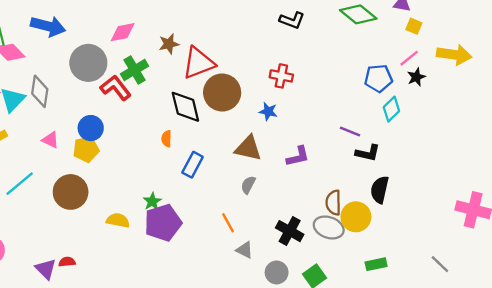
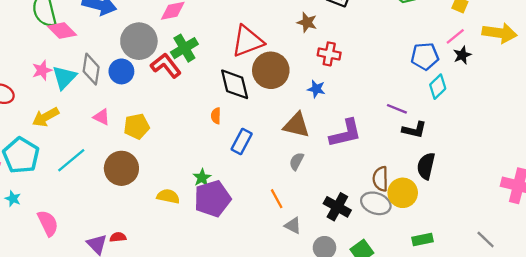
brown star: (169, 44) -> (307, 22), moved, turned 30
blue circle: (91, 128) -> (121, 71), moved
purple L-shape: (298, 156) -> (345, 133), size x1.4

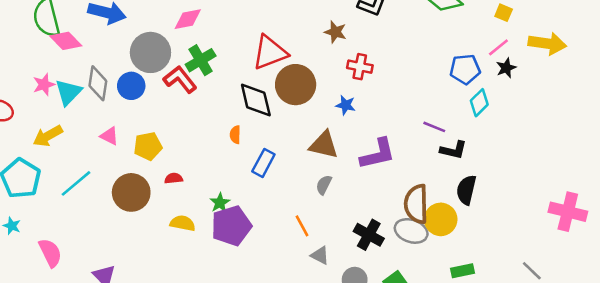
brown semicircle: (380, 179) -> (416, 204), size x1.4
red semicircle: (118, 237) -> (174, 178), moved

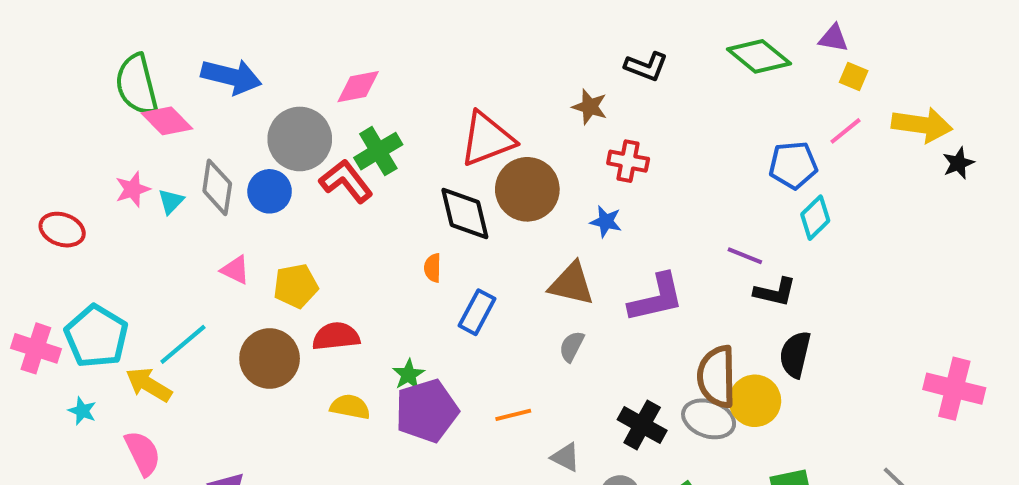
black star: (506, 68) -> (958, 163), moved
cyan triangle: (68, 92) -> (171, 201), size x0.6
yellow arrow: (48, 136) -> (149, 385), moved, turned 60
red semicircle: (174, 178) -> (336, 336), size x1.6
orange line: (302, 226) -> (513, 415), moved, turned -75

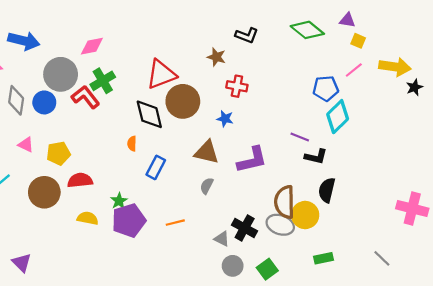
cyan diamond: (815, 218) -> (338, 117), size x1.4
gray triangle: (566, 457) -> (222, 239), moved

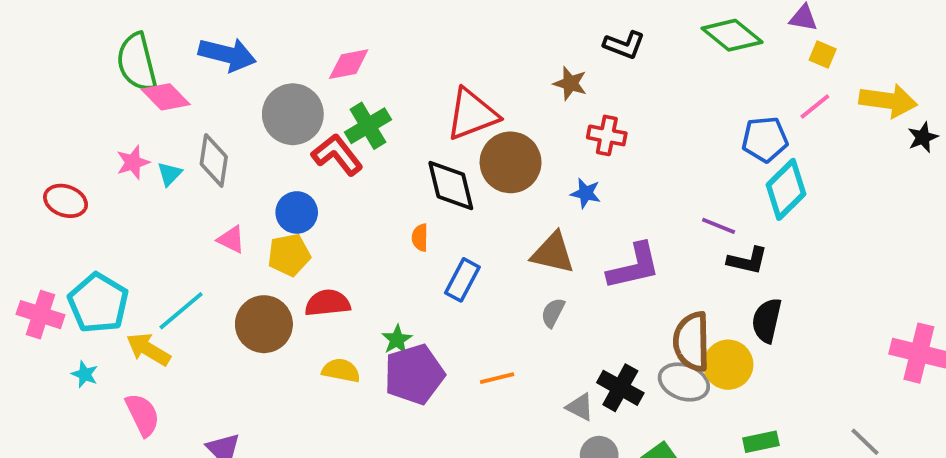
blue circle: (44, 102) -> (297, 212), moved

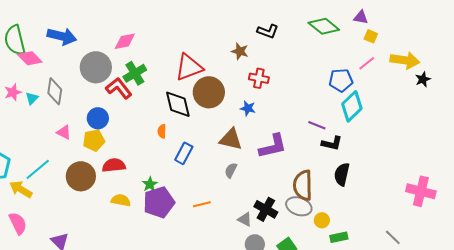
yellow circle: (728, 365) -> (322, 220), moved, size x0.6

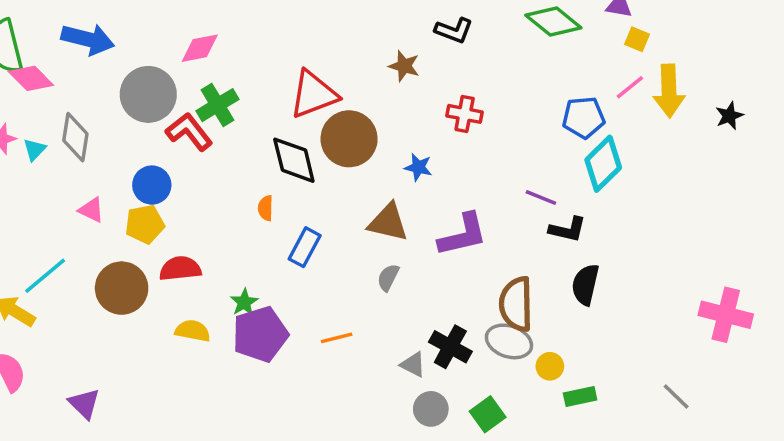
yellow arrow: (405, 60) -> (669, 91), moved, turned 80
red cross: (259, 78) -> (465, 114), moved

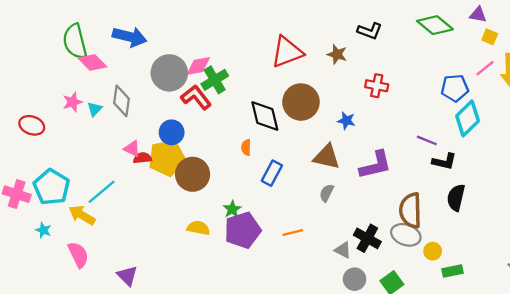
pink diamond: (200, 48) -> (198, 66), moved
red triangle: (314, 94) -> (287, 52), moved
yellow pentagon: (145, 224) -> (167, 158), size x1.4
red semicircle: (180, 269) -> (142, 158), moved, size x0.7
brown circle: (122, 288) -> (193, 174), moved

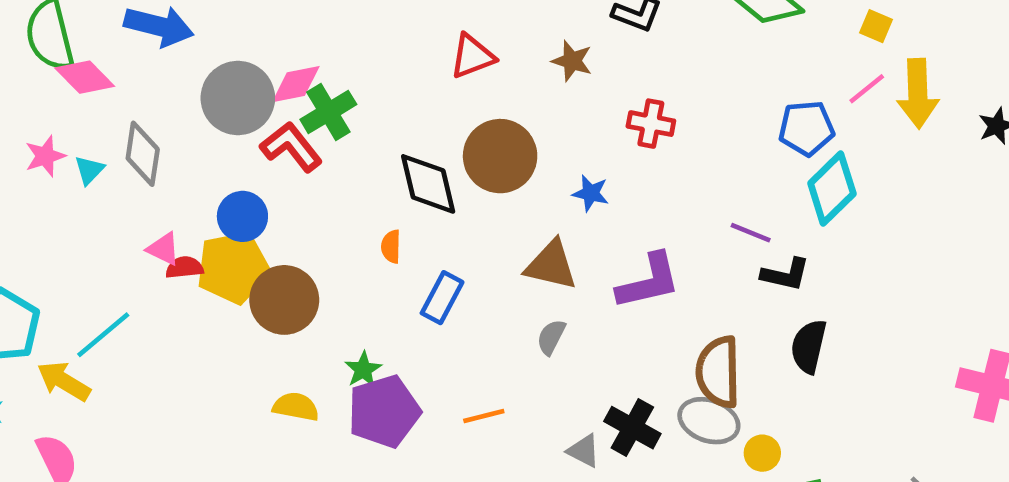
red triangle: (287, 52) -> (472, 56), size x0.7

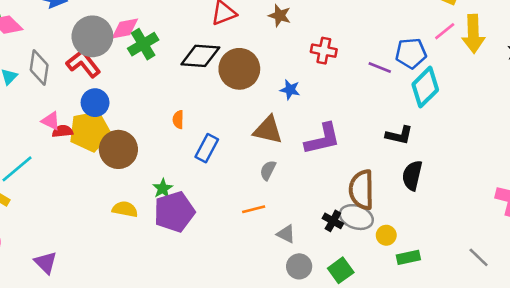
red L-shape: (291, 147) -> (83, 64), moved
black diamond: (428, 184) -> (200, 56), moved, turned -72
purple line: (751, 233) -> (380, 68), moved
orange line: (484, 416) -> (254, 209), moved
black cross: (632, 428) -> (333, 221), moved, size x0.7

